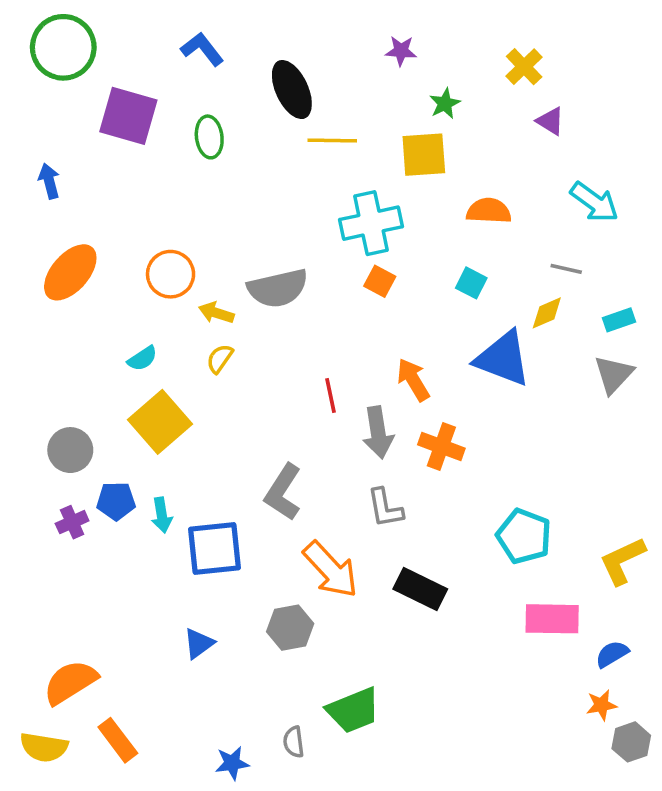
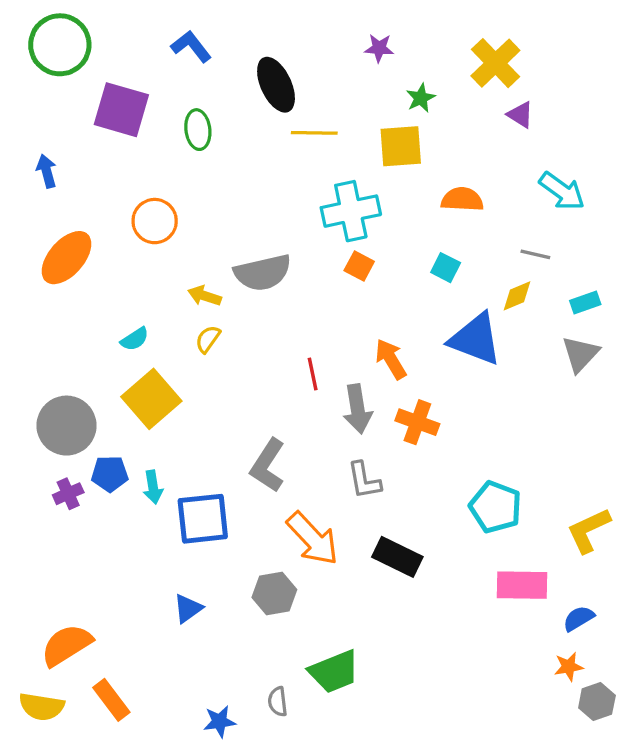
yellow cross: (524, 67) -> (495, 63), size x1.4
orange circle: (171, 274) -> (155, 221), moved
gray circle: (70, 450) -> (67, 426), size x1.4

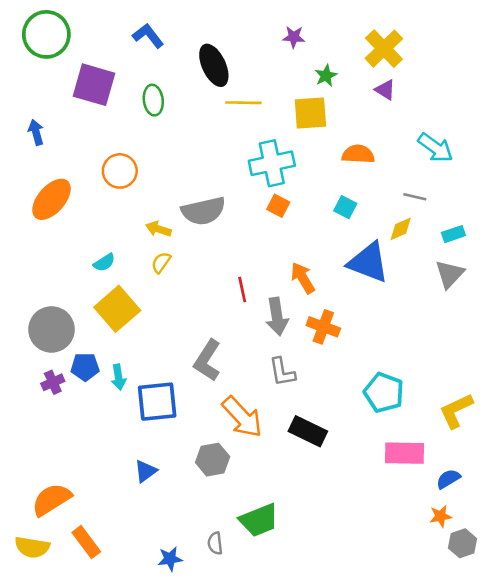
purple triangle: (520, 115) -> (385, 90), moved

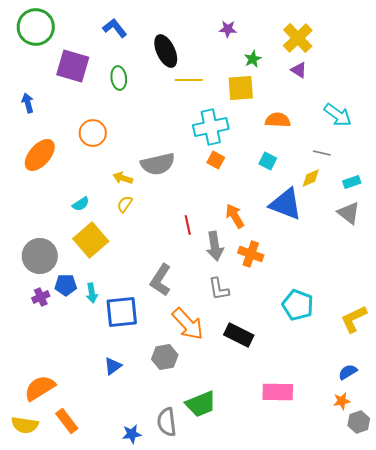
gray triangle: (450, 274) -> (349, 213), turned -35
pink rectangle: (405, 453) -> (278, 392), moved
gray semicircle: (215, 543) -> (167, 422), size x1.6

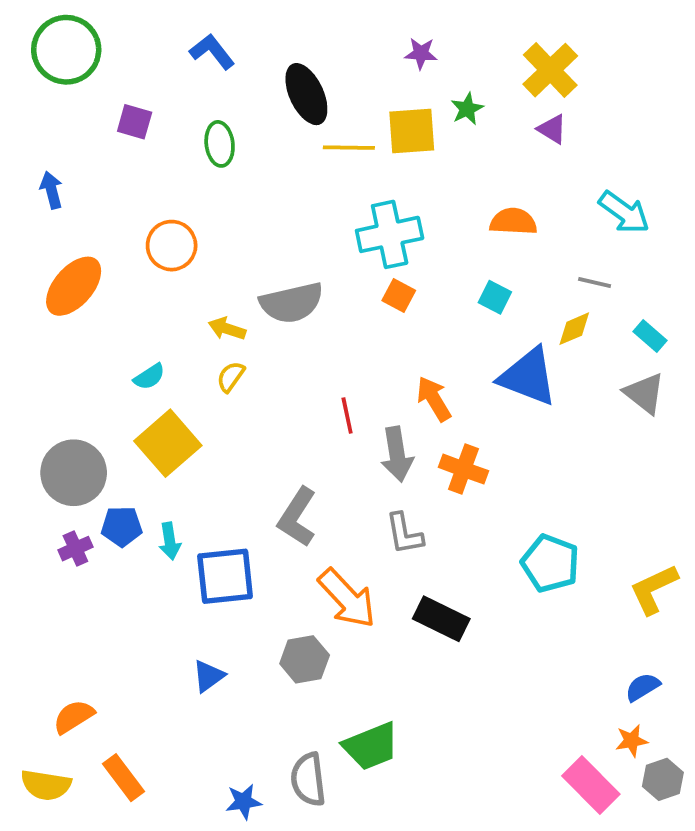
purple square: (73, 66) -> (135, 122), size x0.6
yellow square: (241, 88) -> (412, 131), moved
cyan rectangle: (352, 182) -> (650, 336), turned 60
orange semicircle: (40, 388) -> (74, 717), size x0.7
pink rectangle: (278, 392) -> (591, 785), moved, turned 44

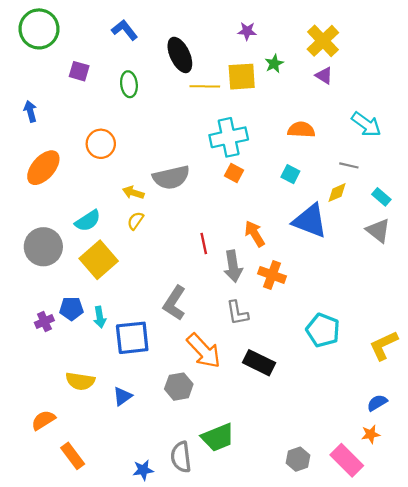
cyan semicircle: (149, 377) -> (88, 221), size x1.4
gray circle: (74, 473) -> (43, 247), moved
gray hexagon: (663, 779) -> (298, 459), moved
yellow semicircle: (46, 785) -> (80, 381), moved

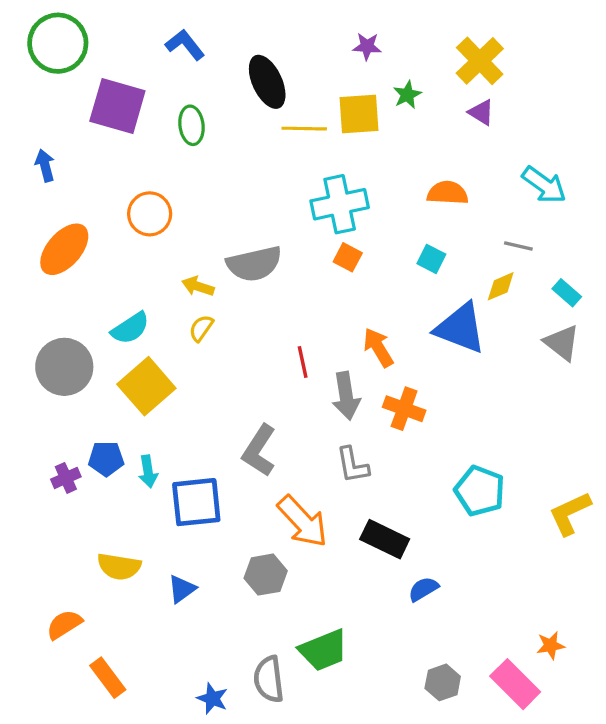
purple square: (79, 71) -> (117, 106), size x1.8
blue semicircle: (377, 403) -> (423, 589), moved
blue star: (143, 470) -> (212, 699), turned 30

